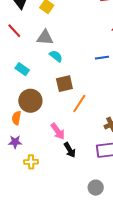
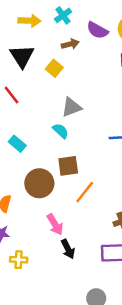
gray triangle: (45, 37) -> (71, 107), moved, turned -30
brown circle: (30, 101) -> (39, 183), moved

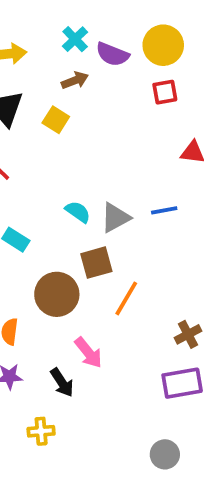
cyan cross: (63, 15) -> (75, 39), moved
gray triangle: (71, 107) -> (115, 218), moved
black arrow: (68, 249) -> (62, 383), moved
yellow cross: (19, 260) -> (41, 431), moved

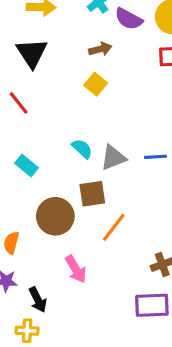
brown arrow: (75, 80) -> (100, 49), moved
yellow square: (56, 120) -> (96, 84), moved
black arrow: (62, 383) -> (38, 300), moved

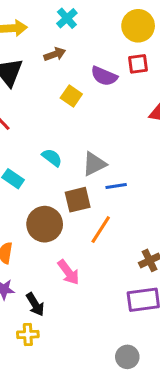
purple semicircle: (129, 19) -> (104, 76), moved
brown arrow: (100, 49) -> (55, 54), moved
cyan semicircle: (82, 149) -> (52, 158), moved
blue line: (156, 157) -> (116, 186), moved

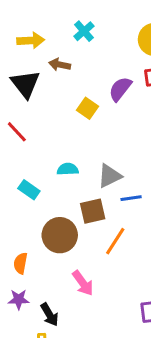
brown arrow: (55, 54) -> (60, 65), moved, turned -150
purple semicircle: (104, 76) -> (120, 89), turned 104
cyan semicircle: (52, 158) -> (68, 169), turned -40

